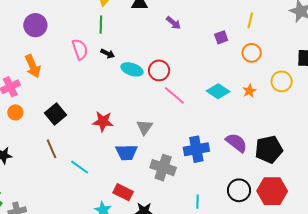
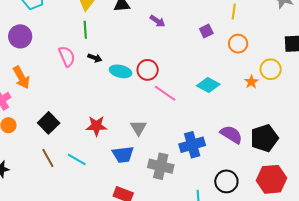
orange star: (249, 91) -> (251, 82), moved
cyan line: (80, 167) -> (77, 160), moved
black circle: (239, 190) -> (226, 181), moved

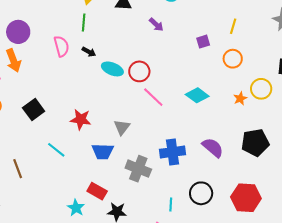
purple circle: (20, 36) -> (18, 32), moved
black pentagon: (264, 138) -> (255, 143), moved
brown line: (48, 158) -> (18, 169), moved

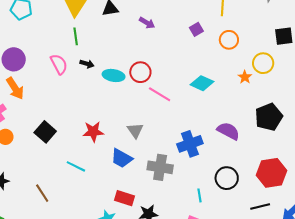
blue trapezoid: (103, 151) -> (122, 158), turned 40

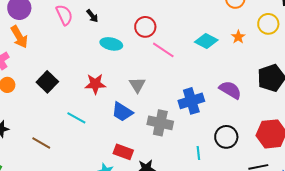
black arrow: (87, 64) -> (92, 16), turned 32
cyan ellipse: (114, 75) -> (111, 44), moved
orange star: (245, 77) -> (238, 37), moved
brown line: (42, 193) -> (41, 143), turned -30

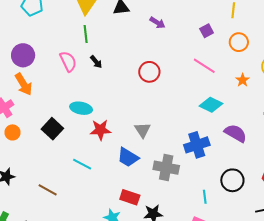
cyan diamond: (206, 41) -> (211, 105), moved
cyan ellipse: (111, 44) -> (81, 108), moved
pink line: (163, 50) -> (204, 66), moved

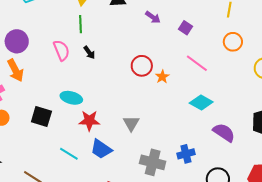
purple square: (207, 31) -> (185, 28), moved, turned -32
orange star: (243, 80) -> (162, 77), moved
black square: (52, 129) -> (41, 116), turned -30
blue cross: (197, 145) -> (186, 154), moved, size x0.7
blue trapezoid: (128, 157) -> (101, 149), moved

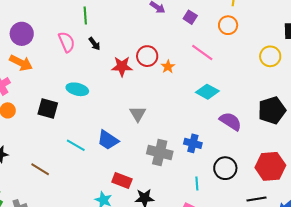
orange circle: (233, 42) -> (228, 25), moved
orange arrow: (15, 70) -> (21, 63), turned -35
red star: (89, 121) -> (122, 66), moved
blue cross: (186, 154) -> (193, 143), turned 30

